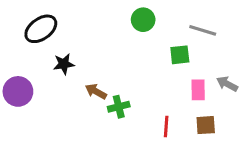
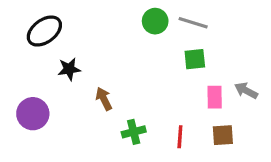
gray line: (203, 30) -> (193, 23), moved
purple circle: (18, 91) -> (33, 114), moved
brown arrow: (96, 91) -> (104, 99), turned 35
green cross: (119, 107) -> (134, 132), moved

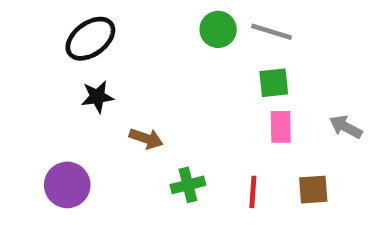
black ellipse: (44, 31) -> (90, 39), moved
pink rectangle: (215, 97) -> (281, 127), moved
brown arrow: (104, 99) -> (146, 138), turned 135
purple circle: (33, 114) -> (67, 185), moved

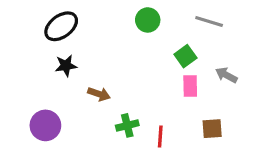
gray line: (271, 32) -> (209, 22), moved
green square: (274, 83) -> (185, 56), turned -30
gray arrow: (346, 127) -> (226, 75), moved
red line: (253, 192) -> (160, 136), moved

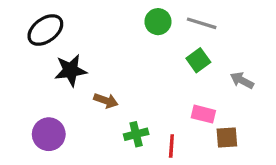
gray line: (209, 22) -> (202, 23), moved
black ellipse: (61, 26) -> (45, 30), moved
black star: (66, 66) -> (71, 70), size x1.4
pink rectangle: (190, 86) -> (203, 114), moved, turned -75

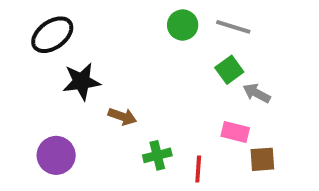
gray arrow: (242, 80) -> (257, 93), moved

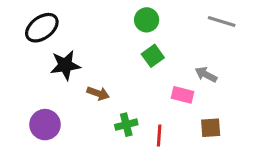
gray line: (233, 27) -> (222, 21), moved
green square: (229, 70) -> (153, 56), moved
pink rectangle: (235, 132) -> (183, 95), moved

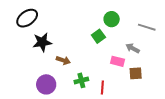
green circle: (147, 20) -> (112, 19), moved
gray line: (222, 21) -> (147, 27), moved
purple circle: (45, 125) -> (46, 84), moved
brown square: (211, 128) -> (136, 73), moved

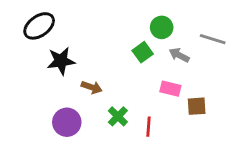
gray arrow: (133, 48) -> (179, 55), moved
green cross: (81, 80) -> (118, 116), turned -32

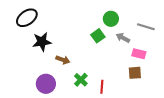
pink rectangle: (170, 89) -> (139, 54), moved

